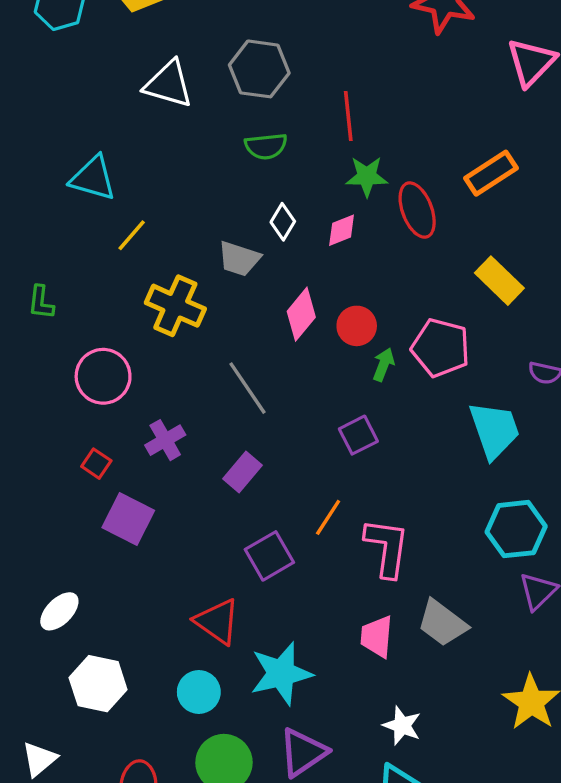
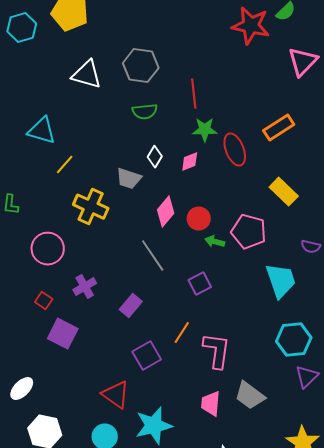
green arrow: (384, 365) -> (215, 242), turned -96
gray line: (248, 388) -> (153, 256), moved

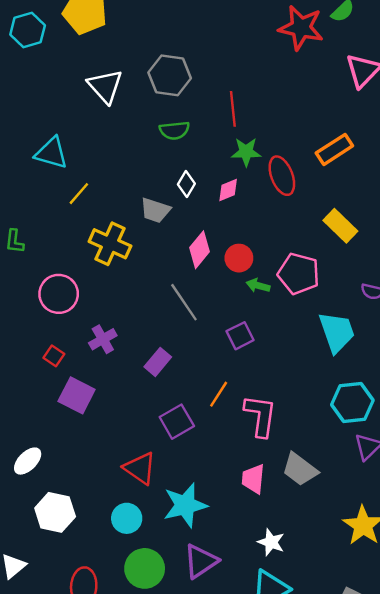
white triangle: (87, 75) -> (105, 86), turned 32

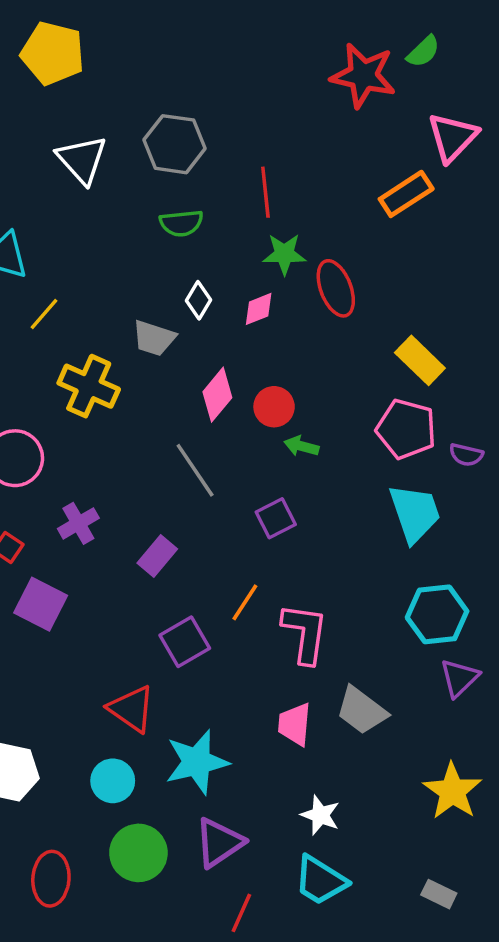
orange rectangle: (334, 149) -> (406, 194), moved
pink pentagon: (299, 274) -> (406, 429), moved

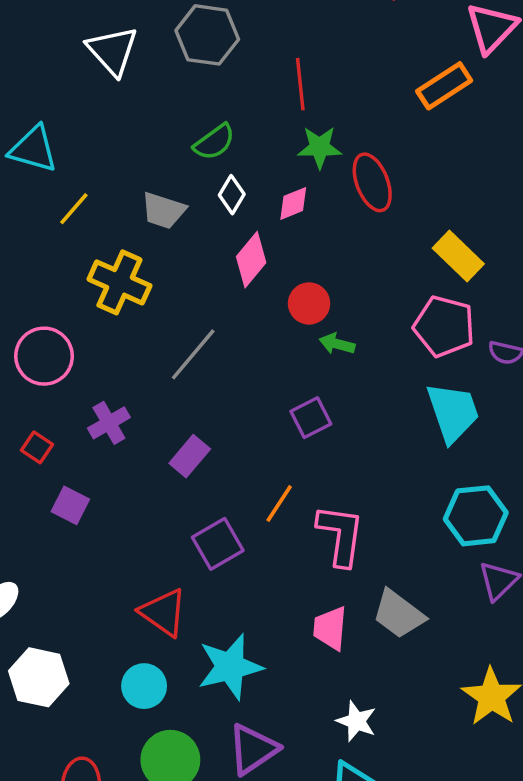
green semicircle: (181, 223) -> (214, 142), moved, turned -30
gray trapezoid: (154, 338) -> (163, 210), moved
pink diamond: (217, 395) -> (251, 260), moved
gray line: (195, 470) -> (193, 354), moved, turned 74
purple square: (41, 604) -> (70, 505), size x0.7

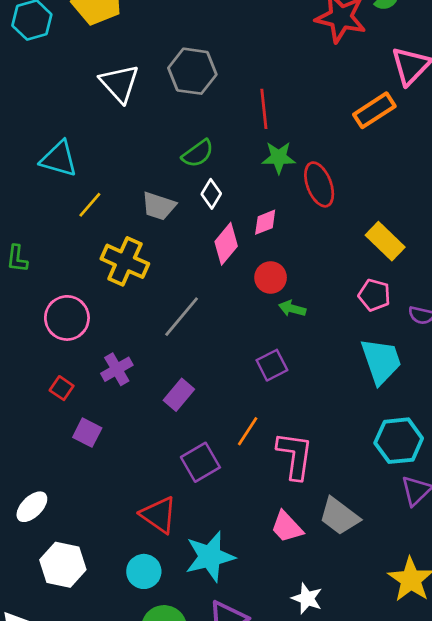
pink diamond: (293, 203) -> (265, 222), moved
pink pentagon: (444, 326) -> (374, 295), size x0.7
pink trapezoid: (330, 628) -> (287, 527), turned -48

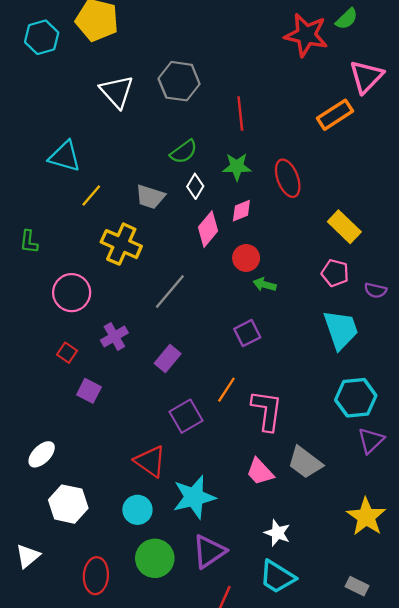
green star: (279, 157) -> (237, 167), moved

